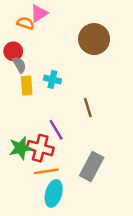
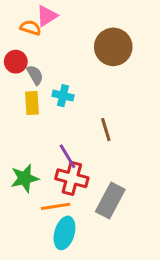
gray semicircle: (19, 65) -> (35, 75), moved
red cross: (40, 148) -> (72, 178), moved

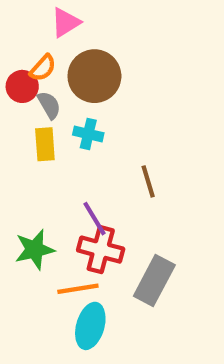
orange semicircle: (31, 28) -> (43, 68), moved, turned 114
brown circle: (113, 47) -> (94, 76), moved

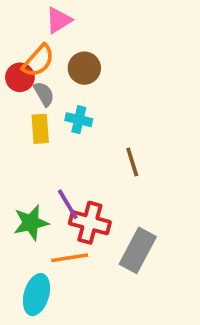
orange semicircle: (43, 68) -> (38, 61), size x1.4
brown circle: (94, 76) -> (84, 68), size x0.7
purple line: (94, 219) -> (68, 204), moved
cyan ellipse: (90, 326) -> (36, 295), moved

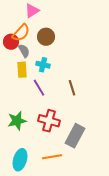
purple line: (68, 204) -> (39, 88), moved
orange line: (70, 258) -> (52, 157), moved

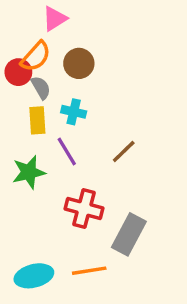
brown line: (72, 88) -> (124, 152), turned 63
green star: (17, 121) -> (29, 172), moved
cyan ellipse: (20, 160) -> (34, 276), turned 60

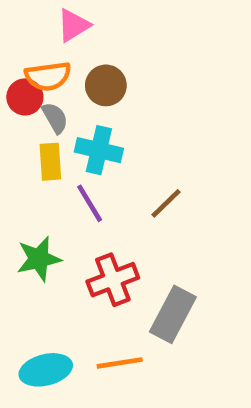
orange semicircle: (36, 57) -> (48, 76), turned 40
cyan cross: (74, 112) -> (99, 150), size x1.4
green star: (29, 172) -> (39, 259), moved
red cross: (84, 209) -> (113, 280), turned -36

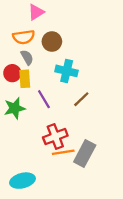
red circle: (25, 97) -> (12, 73), moved
cyan cross: (99, 150) -> (67, 71), moved
green star: (39, 259) -> (15, 108), moved
orange line: (120, 363) -> (63, 152), moved

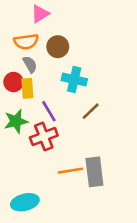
red cross: (55, 136) -> (44, 136), moved
gray rectangle: (85, 153) -> (94, 172), turned -35

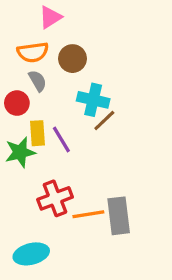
yellow rectangle: (27, 88) -> (38, 133), moved
brown line: (91, 111) -> (104, 120), moved
red cross: (44, 136) -> (55, 198), moved

